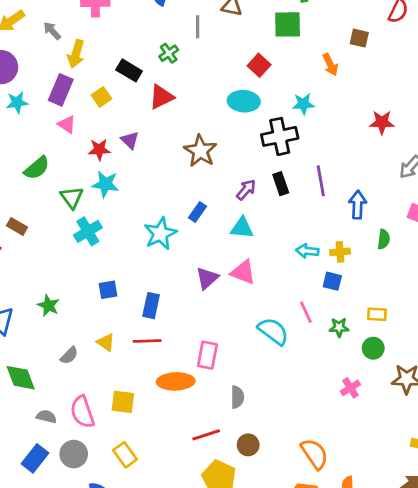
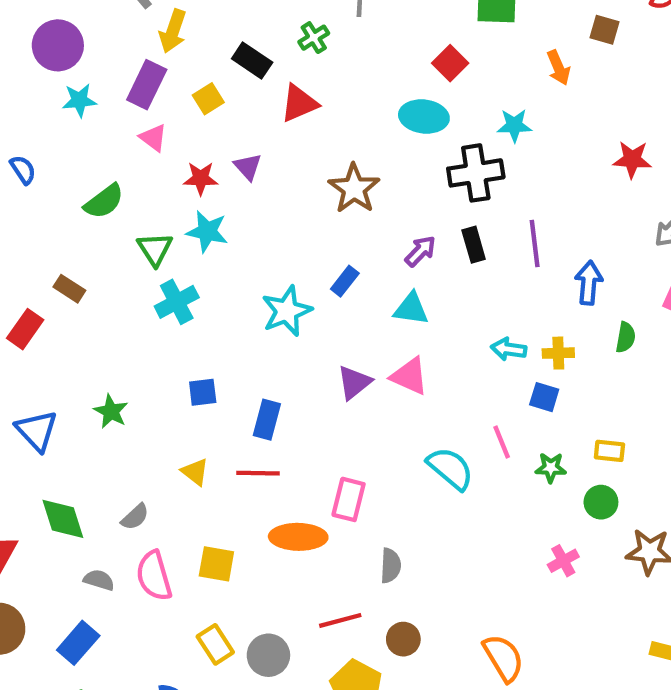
gray semicircle: (69, 355) -> (135, 517), moved
gray circle: (74, 454) -> (268, 655), moved

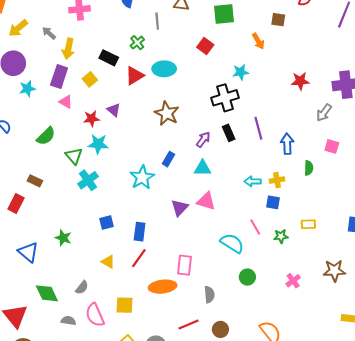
cyan ellipse: (424, 116) -> (164, 69), moved
red line: (258, 473) -> (139, 258), turned -48
green circle: (601, 502) -> (247, 277), moved

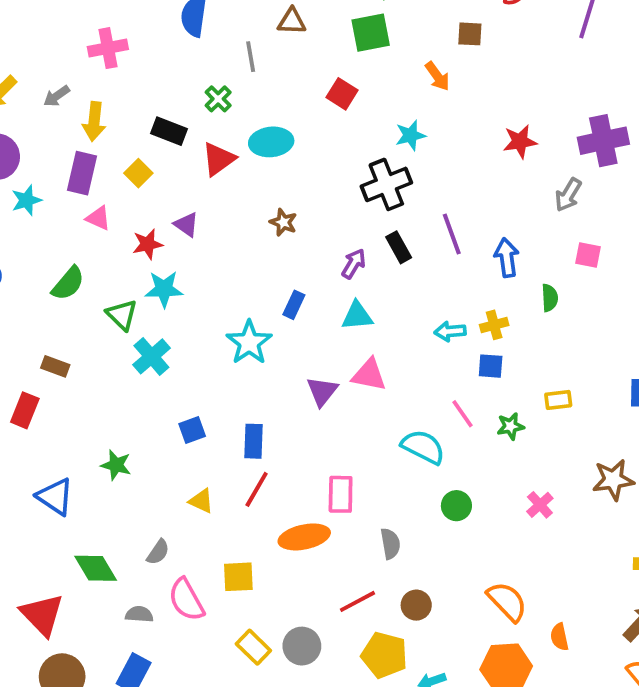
gray arrow: (49, 33) -> (57, 96), turned -72
brown star: (167, 113) -> (283, 222), size x0.6

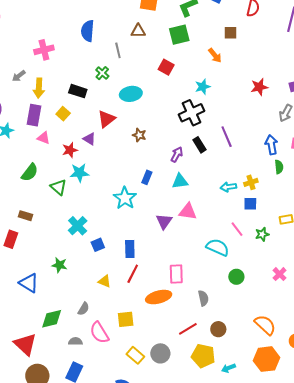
red triangle: (219, 159) -> (106, 119), moved
blue arrow: (507, 258) -> (271, 145), moved
cyan cross: (151, 356) -> (78, 226), moved
green diamond: (96, 568) -> (52, 319), turned -70

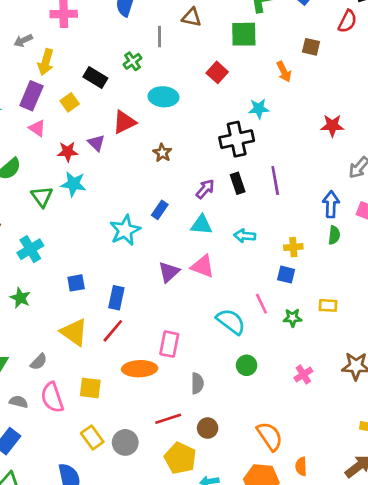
cyan arrow: (228, 187) -> (245, 236), moved
cyan cross: (78, 226) -> (30, 249), moved
yellow triangle: (105, 281) -> (74, 332), size x1.6

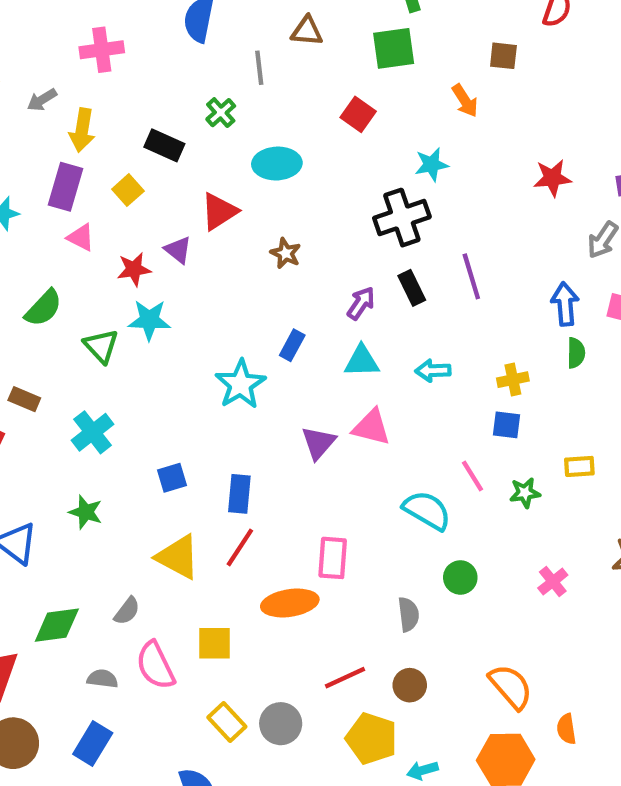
gray semicircle: (197, 383) -> (408, 614), moved

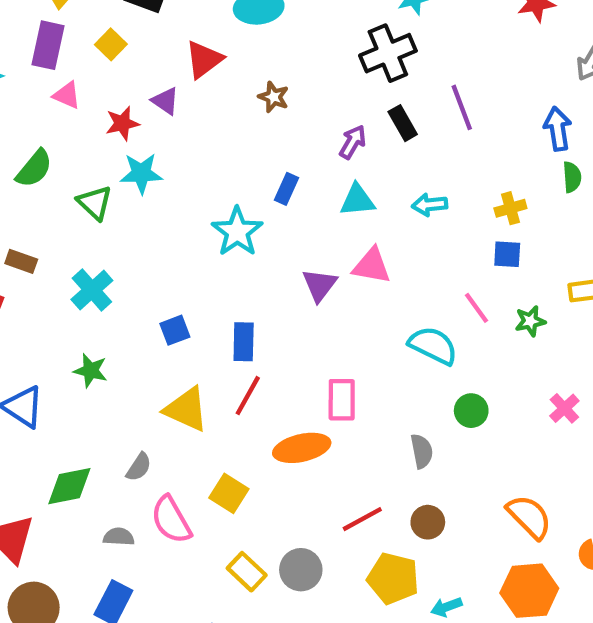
yellow square: (214, 643) -> (229, 493), turned 36

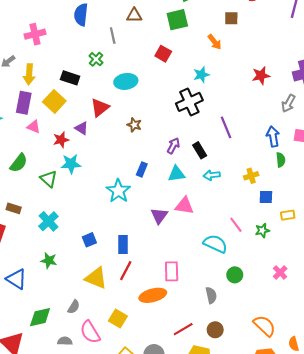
yellow square: (111, 44) -> (54, 101), size x1.5
black rectangle: (403, 123) -> (200, 150), moved
blue square: (507, 254) -> (266, 197), moved

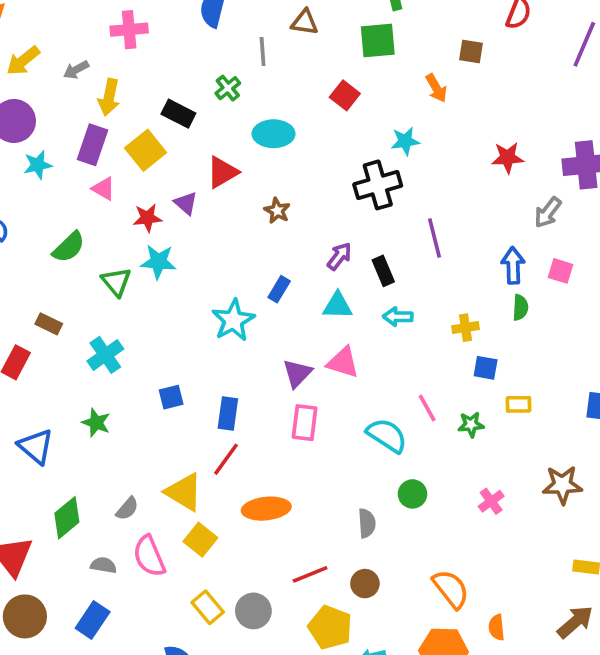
pink rectangle: (172, 271) -> (305, 423), moved
yellow triangle: (96, 278) -> (184, 492), moved
green diamond: (40, 317) -> (67, 518), turned -35

